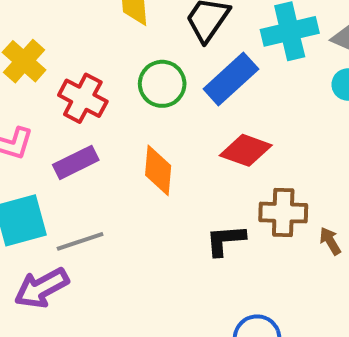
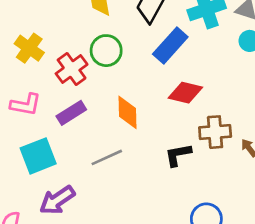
green circle: (162, 84) -> (106, 51), moved
red cross: (83, 98) -> (72, 69), turned 32
gray line: (80, 241) -> (107, 157), moved

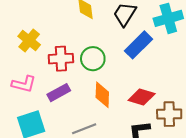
green circle: (106, 51) -> (93, 59), moved
red cross: (72, 69) -> (61, 59), turned 30
red diamond: (185, 93) -> (142, 97), moved

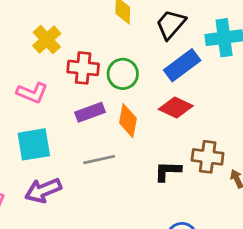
purple rectangle: (59, 93) -> (90, 112), moved
red diamond: (142, 97) -> (176, 108), moved

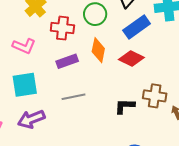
green circle: (123, 74) -> (95, 14), moved
orange diamond: (128, 121) -> (98, 50), moved

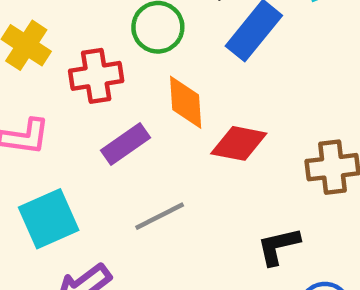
red diamond: (131, 59) -> (239, 143), moved
black L-shape: (125, 106) -> (278, 246), moved

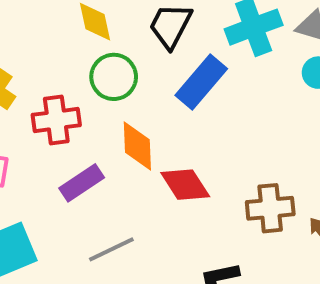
red diamond: (239, 143) -> (185, 185), turned 45

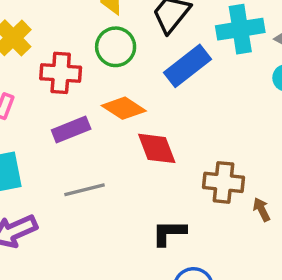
orange diamond: (137, 146) -> (124, 108), turned -66

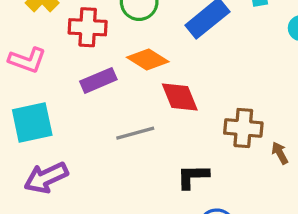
gray line: (84, 190) -> (135, 133), moved

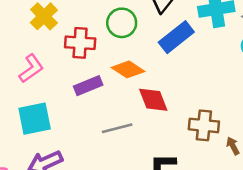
pink L-shape: (27, 60) -> (31, 68), turned -56

